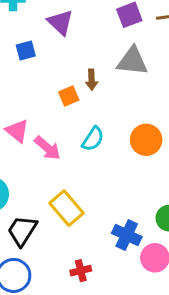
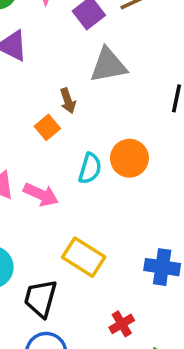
orange circle: (146, 140) -> (129, 158), moved

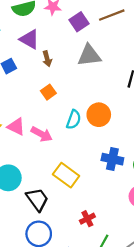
brown arrow: (68, 101) -> (47, 59), moved
blue cross: (162, 267) -> (112, 159), moved
black trapezoid: (41, 298) -> (37, 199), turned 125

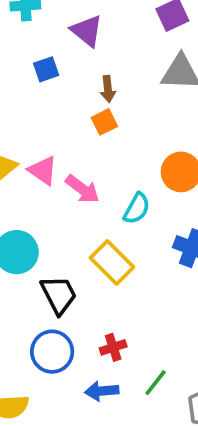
brown arrow: (47, 59) -> (108, 89), moved
cyan semicircle: (74, 120) -> (137, 208), moved
red cross: (87, 219) -> (113, 347), moved

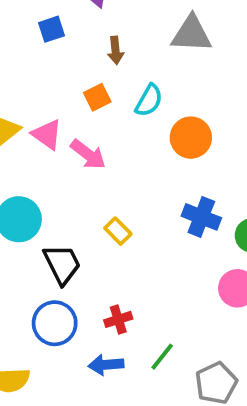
orange square: (104, 122) -> (97, 97), moved
cyan semicircle: (137, 208) -> (149, 100), moved
yellow rectangle: (112, 262) -> (118, 231), size x0.6

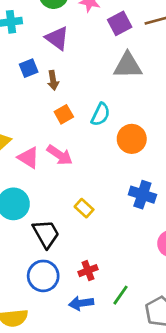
brown arrow: (116, 50) -> (53, 80), moved
pink triangle: (47, 135) -> (28, 158), moved

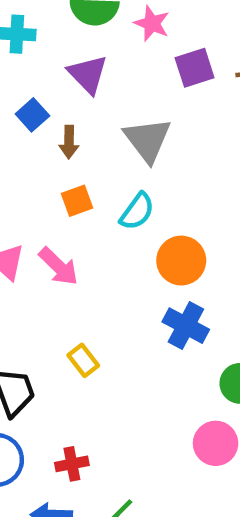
gray triangle: (128, 66) -> (147, 140), moved, turned 44
blue square: (29, 68) -> (32, 115), turned -30
blue cross: (142, 195) -> (186, 326), moved

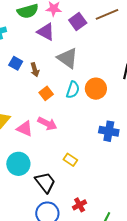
purple triangle: (88, 74) -> (46, 32), moved
orange circle: (181, 261) -> (96, 89), moved

